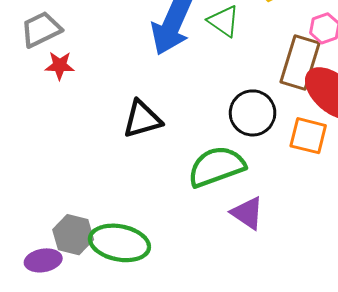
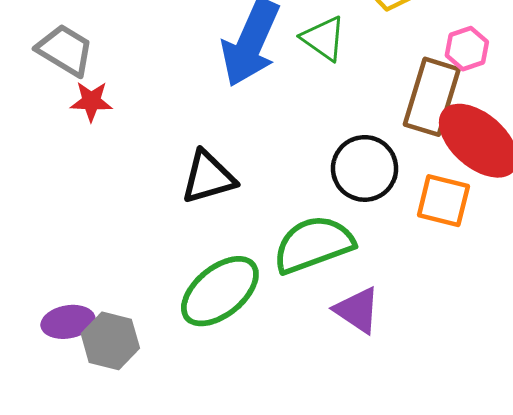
gray trapezoid: (41, 29) -> (65, 50), turned 57
green ellipse: (119, 243) -> (220, 291), moved, turned -50
purple ellipse: (43, 260) -> (68, 322), moved

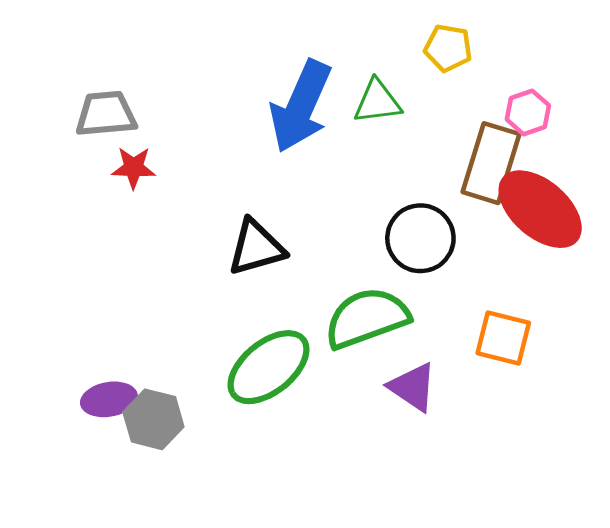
green triangle: (324, 38) -> (377, 102), turned -42
gray trapezoid: (65, 50) -> (106, 114), turned -36
orange square: (443, 201) -> (503, 338), moved

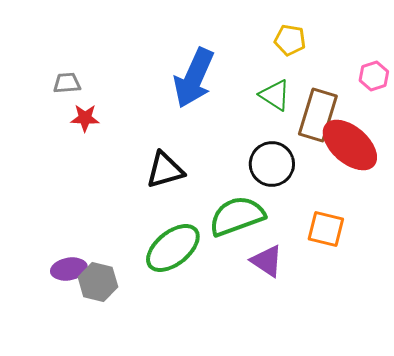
green triangle: (377, 102) -> (275, 95), moved, turned 40
pink hexagon: (528, 112) -> (374, 76), moved
gray trapezoid: (106, 114) -> (67, 83), size x0.7

